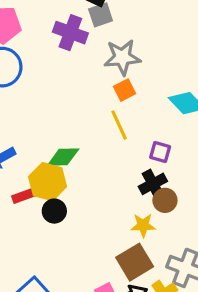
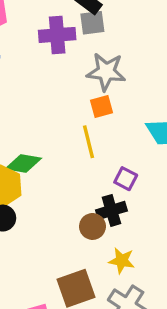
purple cross: (70, 33) -> (57, 35), turned -36
brown circle: (165, 200) -> (92, 226), moved
yellow star: (143, 225) -> (122, 261), moved

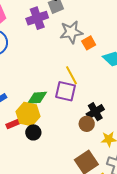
orange square: (102, 106) -> (89, 43), moved
purple square: (126, 179) -> (65, 91), moved, size x1.5

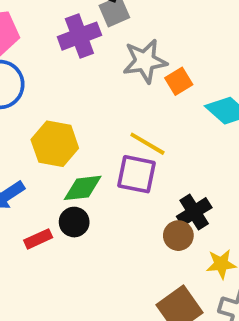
yellow line: (72, 75) -> (147, 144), turned -30
yellow hexagon: (28, 114) -> (55, 144), moved
black circle: (33, 132) -> (74, 222), moved

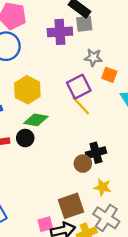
gray star: (145, 61) -> (93, 58), size x0.7
orange square: (179, 81) -> (109, 75), turned 35
purple square: (137, 174) -> (79, 87), moved, turned 35

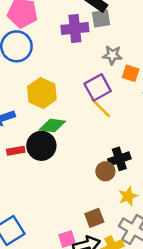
black circle: (25, 138) -> (41, 146), size x1.5
yellow star: (103, 187) -> (128, 196), turned -30
brown square: (71, 206) -> (94, 218), size x0.7

